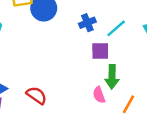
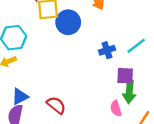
blue cross: (87, 23) -> (107, 50), moved
purple square: (100, 51) -> (125, 76), moved

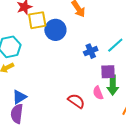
red semicircle: (56, 105) -> (76, 101), moved
pink semicircle: (116, 108) -> (98, 93), moved

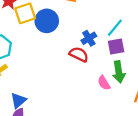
purple square: (108, 72) -> (116, 47), moved
red semicircle: (76, 101) -> (79, 54), moved

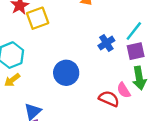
blue circle: (47, 21) -> (66, 73), moved
red semicircle: (79, 54) -> (109, 99), moved

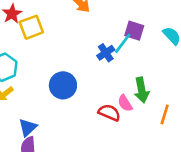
cyan line: (134, 31) -> (123, 43), moved
purple square: (136, 51) -> (134, 31), moved, turned 30

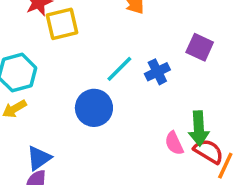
cyan line: (123, 43) -> (119, 69), moved
red semicircle: (109, 113) -> (208, 151), moved

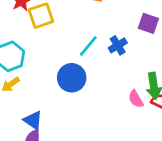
blue triangle: (39, 158) -> (33, 120), turned -45

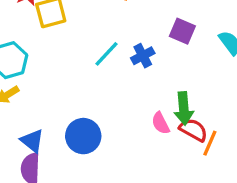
blue circle: (72, 78) -> (83, 136), moved

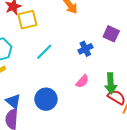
cyan line: (107, 54) -> (44, 52), moved
pink semicircle: (161, 123) -> (82, 81), moved, turned -112

